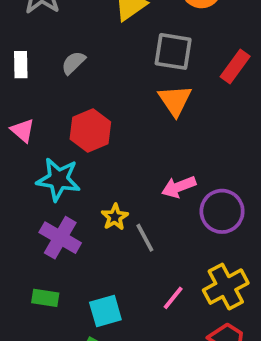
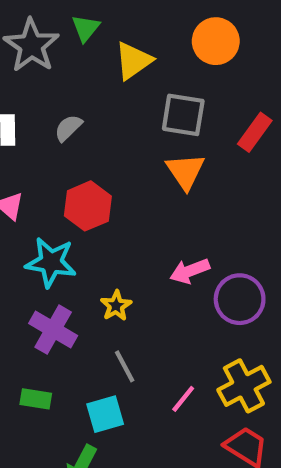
gray line: (145, 238) -> (125, 366), moved

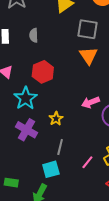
gray semicircle: (68, 128) -> (34, 35), turned -48
cyan star: (51, 262) -> (26, 98), turned 30
gray line: (125, 366) -> (60, 147), turned 42
green rectangle: (36, 399) -> (11, 183), moved

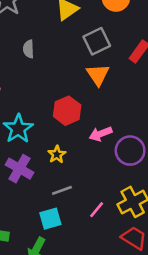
gray square: (87, 29) -> (97, 41), turned -35
red hexagon: (43, 72) -> (67, 111), moved
gray line: (60, 147) -> (62, 190), turned 56

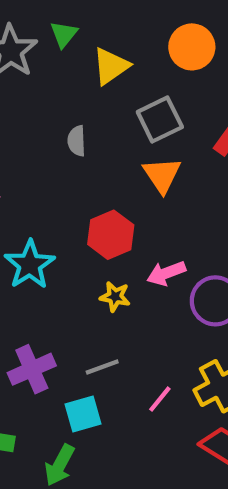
gray semicircle: (29, 49) -> (77, 141), moved
yellow star: (57, 154) -> (115, 297), moved, turned -30
purple cross: (20, 169) -> (32, 369), moved, turned 36

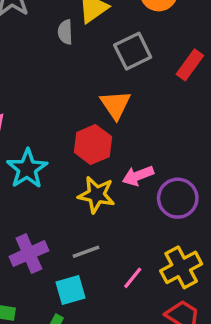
gray semicircle: (77, 141) -> (65, 32), moved
orange triangle: (162, 175) -> (115, 105), moved
yellow star: (115, 297) -> (96, 195), size x1.5

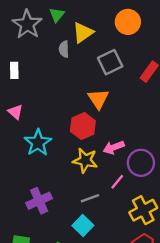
gray line: (86, 252) -> (90, 198), moved
pink line: (133, 278) -> (117, 182), moved
cyan square: (70, 290) -> (83, 226), moved, turned -30

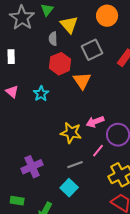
yellow triangle: (83, 33) -> (69, 25), turned -36
red hexagon: (83, 126) -> (60, 64), moved
cyan star: (38, 143) -> (41, 94), moved, size x0.7

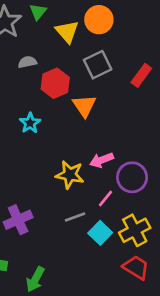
orange circle: (107, 16) -> (99, 20), moved
gray semicircle: (53, 39) -> (27, 62), moved, turned 80
cyan square: (69, 188) -> (100, 233), moved

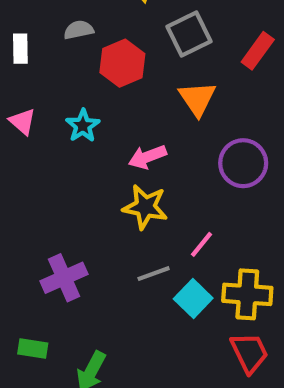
orange triangle: (84, 106) -> (197, 99), moved
pink arrow: (102, 160) -> (147, 157), moved
purple circle: (132, 177) -> (243, 163), moved
yellow cross: (135, 230) -> (247, 294), turned 32
red trapezoid: (136, 267) -> (249, 353), turned 32

